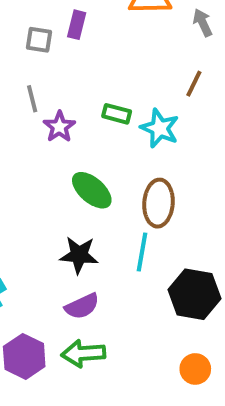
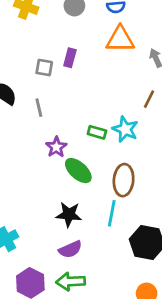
green rectangle: (117, 114) -> (97, 132), moved
purple star: (59, 127) -> (56, 147), moved

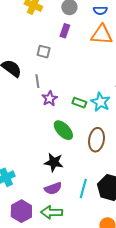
purple rectangle: (70, 58) -> (65, 31), moved
purple star: (56, 147) -> (50, 99), moved
cyan line: (112, 213) -> (83, 189), moved

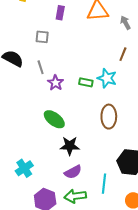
green ellipse: (63, 130) -> (54, 119), moved
cyan line: (83, 189) -> (104, 184), moved

